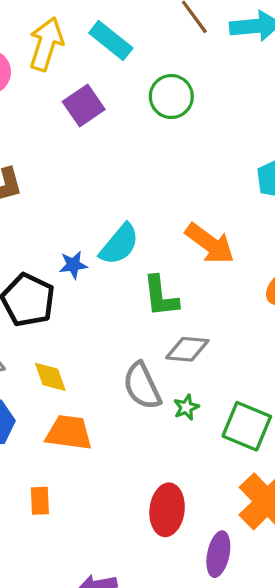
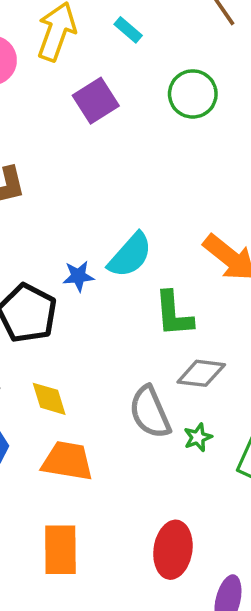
cyan rectangle: (111, 40) -> (128, 30), size x0.6
orange rectangle: (40, 501) -> (60, 550), moved, size x1.6

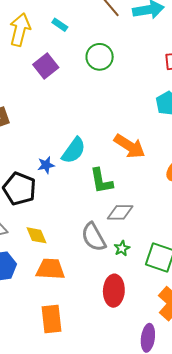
red ellipse: (173, 550) -> (114, 291), moved

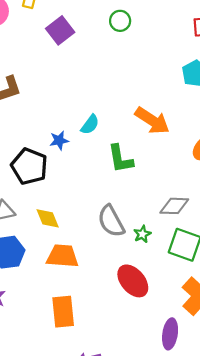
green circle: (100, 57) -> (120, 21), size x0.7
cyan semicircle: (74, 150) -> (90, 125), size x0.7
gray diamond: (120, 212) -> (174, 206), moved
red ellipse: (114, 291) -> (133, 281), turned -44

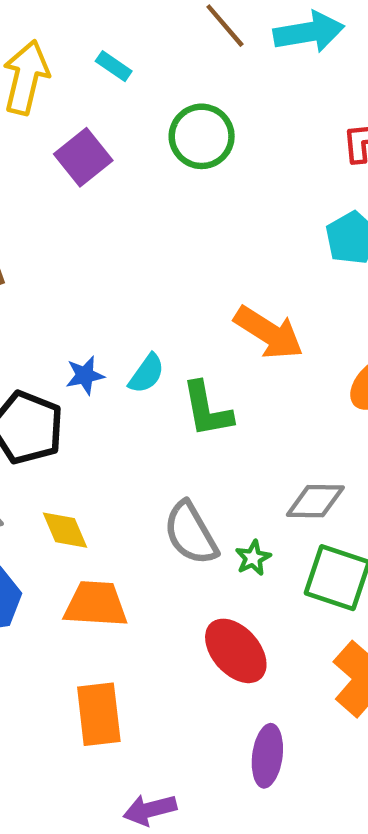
green circle: (120, 21) -> (202, 136), size x1.5
cyan semicircle: (90, 125) -> (147, 374), moved
purple ellipse: (170, 334) -> (267, 756), moved

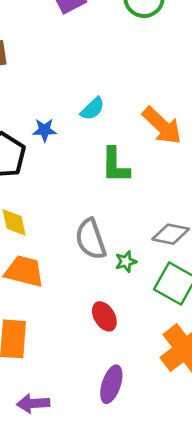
cyan semicircle: (147, 374) -> (93, 109), moved
red ellipse: (236, 651) -> (104, 316), size x0.7

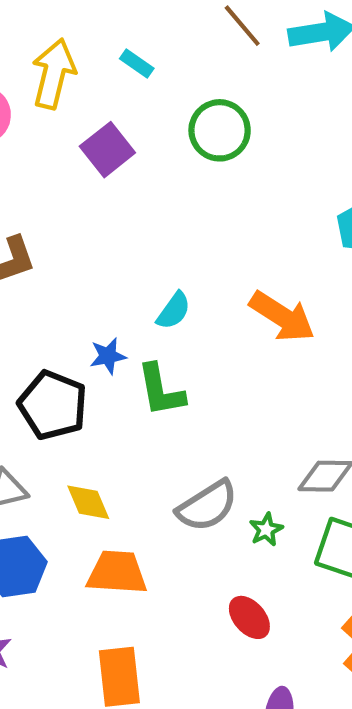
green L-shape: (115, 165) -> (161, 390), moved
gray semicircle: (91, 239) -> (207, 506), turned -93

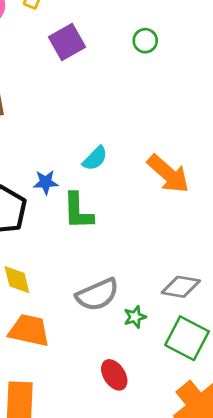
green circle: (220, 130) -> (145, 41), size x0.6

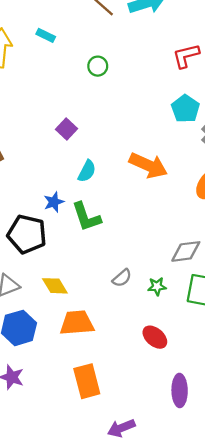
purple square: (67, 42) -> (67, 129), moved, size x0.7
gray semicircle: (97, 295) -> (122, 278), size x0.6
green star: (135, 317) -> (157, 286), turned 30

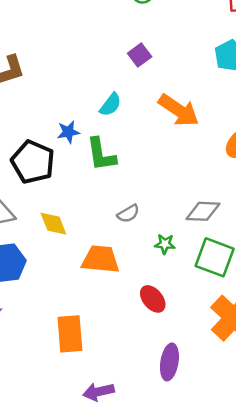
purple square: (67, 129) -> (140, 55), moved
gray semicircle: (122, 278) -> (128, 214), moved
orange trapezoid: (77, 323) -> (101, 259), moved

